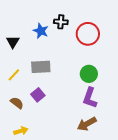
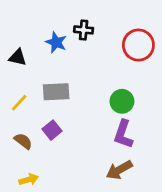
red circle: (88, 34) -> (138, 45), moved
black triangle: (13, 42) -> (18, 57), turned -48

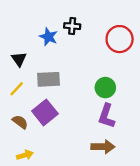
black triangle: (18, 57) -> (19, 59), moved, turned 42
purple square: (52, 130) -> (45, 112), size x1.5
brown arrow: (119, 170) -> (103, 147), turned -150

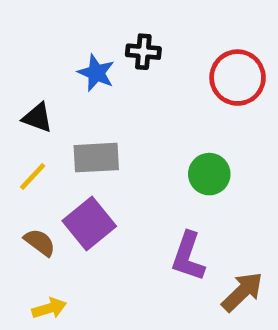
black triangle: (19, 59) -> (37, 118), turned -35
purple L-shape: (107, 116) -> (188, 256), moved
brown arrow: (103, 147) -> (242, 292), moved, turned -45

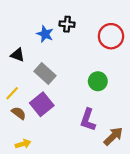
gray rectangle: (96, 158) -> (45, 74), turned 45
yellow line: (33, 176) -> (12, 93), moved

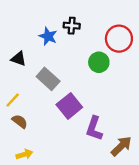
green circle: (98, 81) -> (99, 62), moved
purple square: (42, 104) -> (69, 106), moved

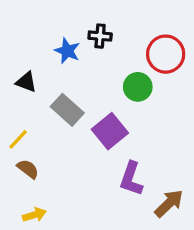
purple square: (69, 106) -> (110, 131), moved

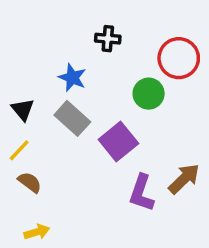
blue star: (67, 51) -> (72, 78), moved
black triangle: (26, 82) -> (23, 110), moved, turned 30
brown arrow: (169, 203) -> (184, 179), moved

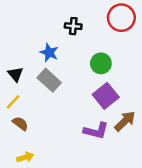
red circle: (179, 58) -> (121, 18), moved
purple square: (118, 141) -> (106, 96), moved
purple L-shape: (141, 193) -> (96, 131), turned -95

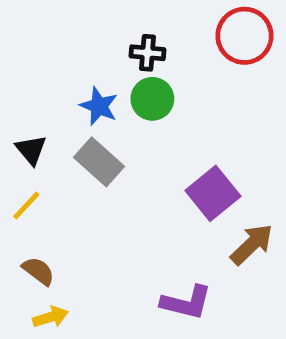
green circle: (101, 63) -> (152, 99), moved
brown semicircle: (20, 124) -> (38, 271), moved
purple L-shape: (96, 131) -> (186, 303), moved

